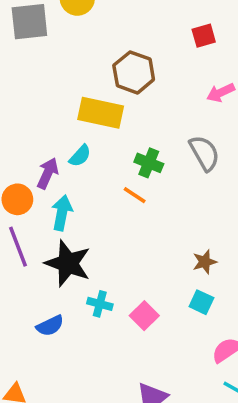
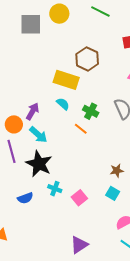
cyan semicircle: (80, 156) -> (63, 104), moved, turned -96
cyan arrow: (62, 213) -> (38, 135), turned 114

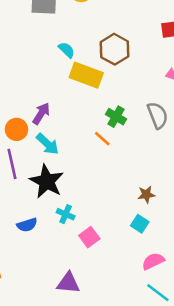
cyan semicircle: (63, 104) -> (67, 50), moved
pink square: (79, 198) -> (89, 237), moved
purple triangle: (79, 245) -> (68, 283), moved, turned 36

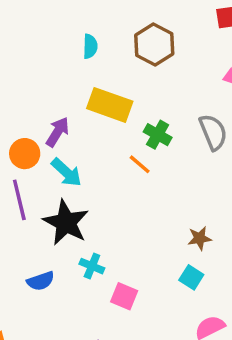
cyan semicircle: (67, 50) -> (90, 46), turned 48
yellow rectangle: (86, 75) -> (110, 105), moved
pink square: (89, 237) -> (124, 296), turned -30

